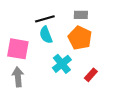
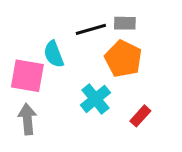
black line: (45, 19) -> (91, 29), moved
cyan semicircle: (46, 35) -> (54, 54), moved

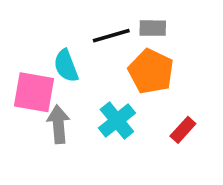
red rectangle: (140, 116) -> (183, 130), moved
gray arrow: (27, 119) -> (58, 124), moved

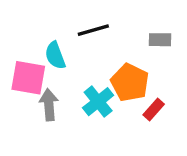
gray rectangle: (153, 28) -> (160, 40), moved
orange pentagon: (151, 71) -> (130, 83), moved

